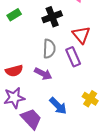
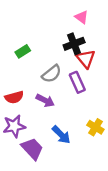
green rectangle: (14, 15) -> (23, 51), moved
black cross: (52, 17) -> (74, 44), moved
gray semicircle: (49, 49) -> (52, 74), turned 48

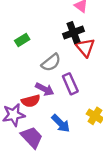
purple rectangle: (77, 82) -> (70, 84), moved
red semicircle: (14, 97) -> (31, 101), moved

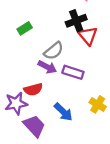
purple rectangle: (70, 84) -> (73, 72), turned -48
purple arrow: (45, 89) -> (47, 67), moved

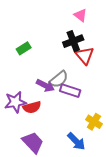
gray semicircle: (54, 51) -> (59, 79), moved
purple star: (16, 103) -> (15, 102), moved
blue arrow: (63, 112) -> (76, 141), moved

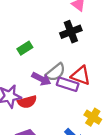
green rectangle: (24, 48) -> (25, 48), moved
red triangle: (85, 56) -> (81, 76), moved, turned -30

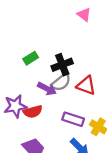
black cross: (71, 32) -> (62, 65), moved
purple rectangle: (68, 84) -> (73, 119), moved

